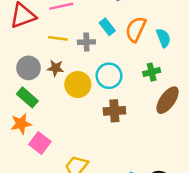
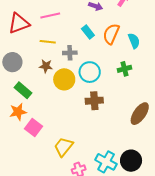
gray cross: (86, 42) -> (70, 53), moved
gray circle: (29, 68) -> (12, 62), moved
brown ellipse: (168, 100) -> (140, 114), moved

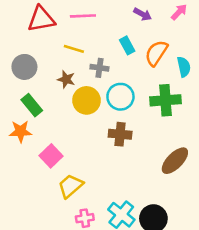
green cross: (124, 69) -> (166, 100), size x1.6
pink square: (34, 127) -> (51, 156), moved

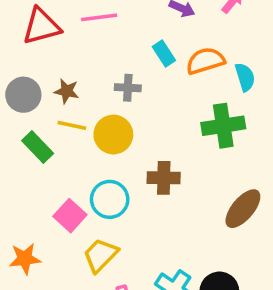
yellow line: (74, 49) -> (72, 125), moved
orange semicircle: (156, 53) -> (205, 61), turned 44
brown star: (66, 79) -> (67, 91), moved
cyan circle: (120, 97) -> (110, 199), moved
orange star: (21, 131) -> (25, 259), moved

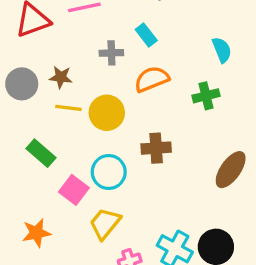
orange semicircle: (205, 61) -> (152, 79), moved
gray cross: (128, 88) -> (111, 53), moved
green cross: (223, 126) -> (206, 96), size x0.7
green rectangle: (38, 147) -> (41, 153), moved

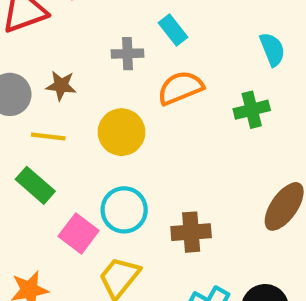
yellow line: (68, 108) -> (48, 136), moved
brown cross: (156, 148) -> (191, 232), moved

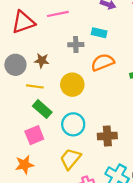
cyan rectangle: (173, 30) -> (99, 33), turned -40
green rectangle: (35, 185) -> (42, 109), moved
pink square: (79, 233) -> (34, 135), moved, turned 30

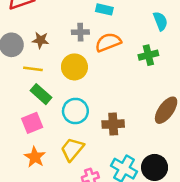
gray cross: (76, 45) -> (80, 32), moved
orange star: (24, 165) -> (35, 157), moved, turned -30

